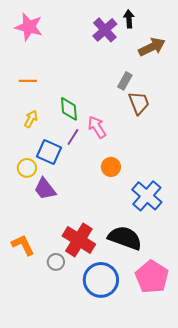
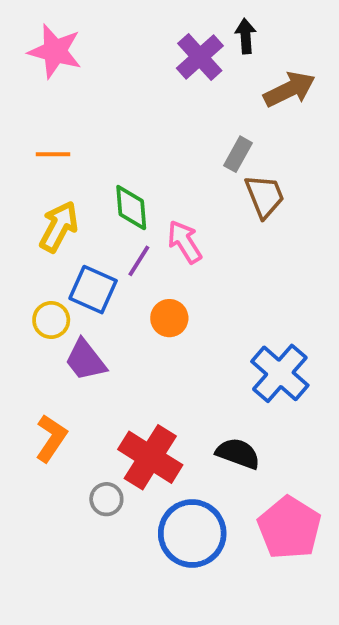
yellow arrow: (31, 119) -> (59, 227), size x1.5
orange circle: (111, 167) -> (169, 318), moved
black semicircle: (125, 238) -> (238, 453), size x0.7
orange L-shape: (23, 245) -> (51, 438), moved, turned 60

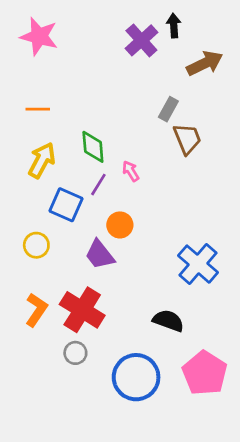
pink arrow: (185, 242) -> (131, 171), size x0.7
yellow circle: (51, 320) -> (36, 245), moved
purple trapezoid: (85, 360) -> (100, 255), moved
red cross: (150, 457) -> (82, 310), moved

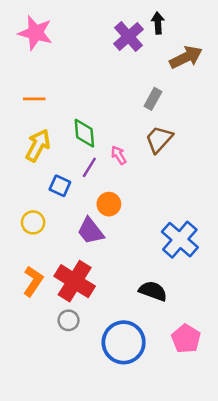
brown trapezoid: (187, 139) -> (159, 139), moved, turned -116
blue square: (66, 205) -> (60, 186), size x0.7
pink pentagon: (205, 373) -> (186, 339), size x0.7

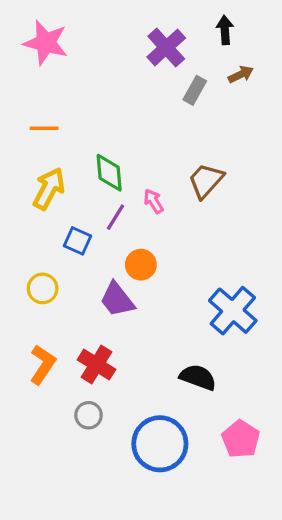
black arrow: (158, 23) -> (225, 30), moved
brown arrow: (186, 57) -> (241, 74), size x0.6
gray rectangle: (153, 99) -> (195, 90), moved
red cross: (75, 281) -> (96, 365), size x0.7

